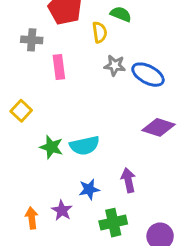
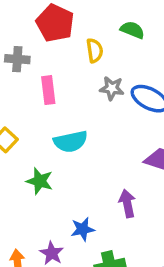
green semicircle: (121, 14) -> (132, 30), moved
cyan semicircle: (85, 146) -> (71, 142), moved
purple arrow: (128, 180) -> (127, 203), moved

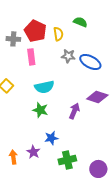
red pentagon: (55, 23) -> (35, 31), moved
green star: (40, 181) -> (40, 110), moved
purple arrow: (127, 203) -> (74, 111), moved, turned 35

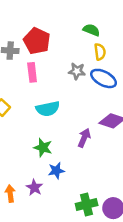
yellow semicircle: (58, 34) -> (100, 52), moved
green star: (40, 110) -> (43, 148), moved
green cross: (67, 160) -> (87, 204), moved

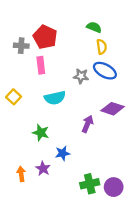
gray star: (77, 71) -> (81, 76), moved
green star: (43, 148) -> (41, 133), moved

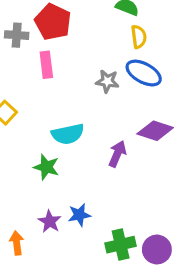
cyan semicircle: (55, 98) -> (68, 134), moved
blue star: (63, 153) -> (79, 215), moved
orange arrow: (21, 174) -> (17, 243), moved

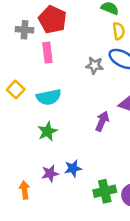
cyan semicircle: (68, 134) -> (49, 97), moved
green star: (46, 167) -> (47, 131), turned 30
purple star: (50, 221) -> (50, 173), turned 30

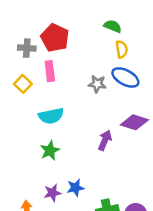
yellow square: (16, 89) -> (23, 84), moved

